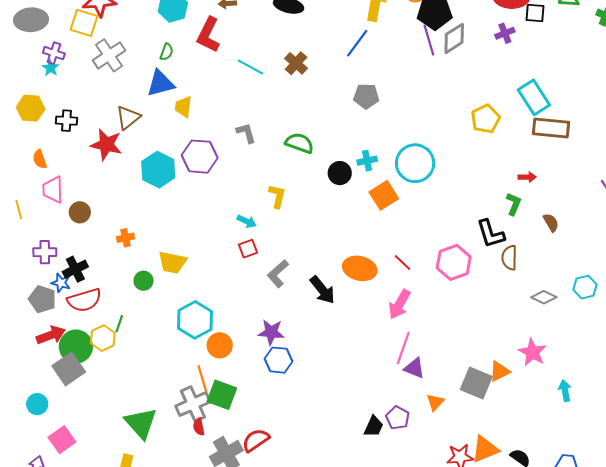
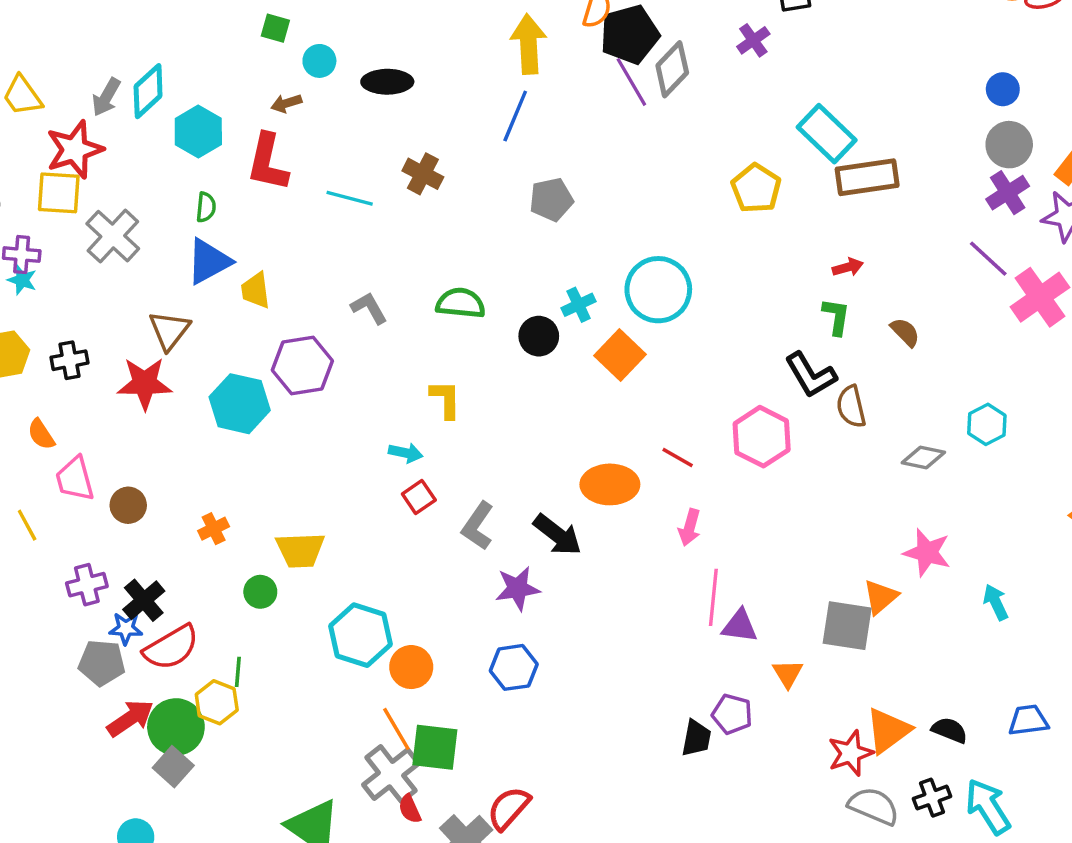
pink arrow: (399, 304) -> (690, 527), size x0.7
purple star: (271, 332) -> (518, 588), moved
gray square: (69, 369) -> (173, 767), size x0.7

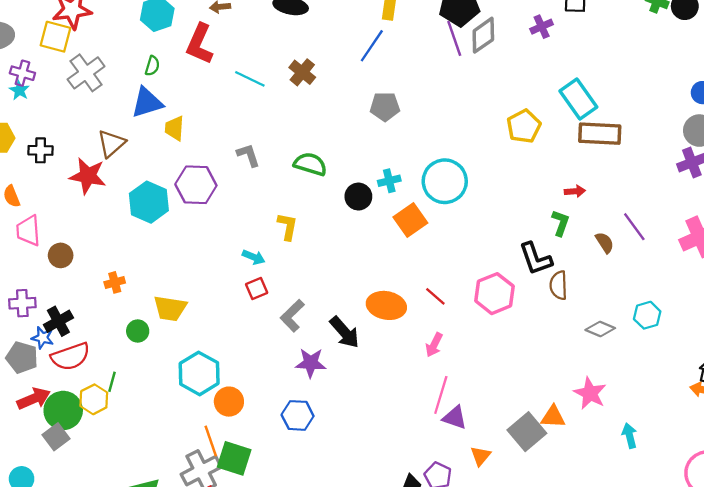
purple line: (988, 259) -> (634, 227), moved
orange triangle: (881, 597) -> (553, 417), turned 32
gray square: (847, 626) -> (527, 432), turned 30

